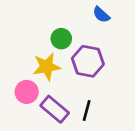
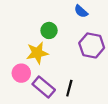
purple hexagon: (88, 61) -> (92, 45), moved

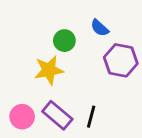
blue semicircle: (81, 11) -> (100, 28), moved
pink circle: (21, 73) -> (22, 117), moved

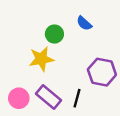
purple hexagon: (121, 60) -> (102, 72), moved

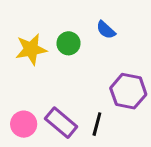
yellow star: (41, 59) -> (31, 49), moved

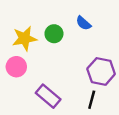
pink circle: (24, 124) -> (16, 67), moved
black line: (97, 124) -> (92, 100), moved

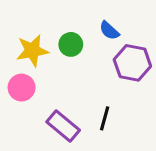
purple hexagon: (101, 71) -> (132, 63), moved
black line: (92, 100) -> (105, 118), moved

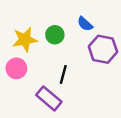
black line: (105, 118) -> (63, 74), moved

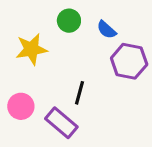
green circle: (55, 35) -> (69, 21), moved
pink circle: (16, 68) -> (21, 106), moved

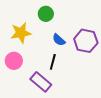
blue semicircle: (107, 30) -> (59, 40), moved
pink circle: (21, 106) -> (14, 61), moved

